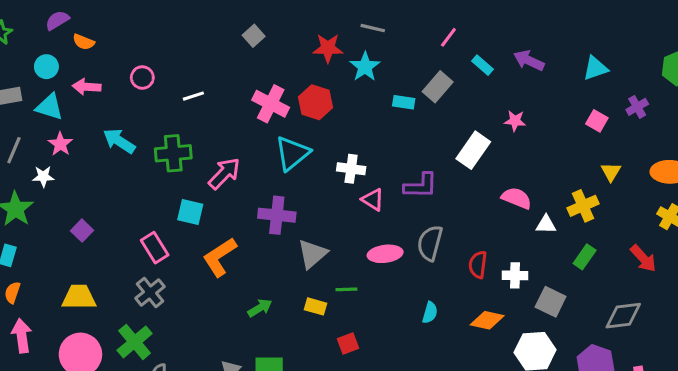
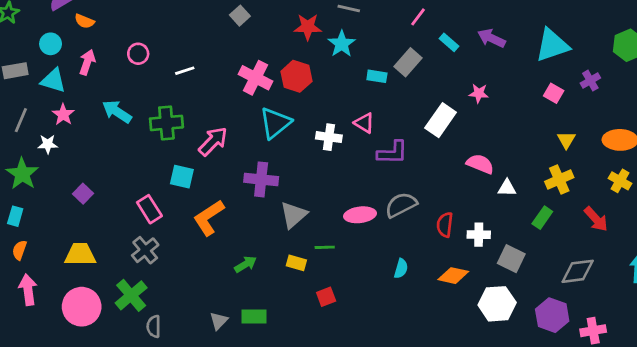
cyan triangle: (595, 68) -> (552, 45), size x1.5
pink arrow: (87, 87) -> (87, 62), turned 105
pink triangle: (373, 200) -> (364, 123), moved
yellow cross: (583, 206) -> (559, 179), moved
gray semicircle: (430, 243) -> (401, 205), turned 48

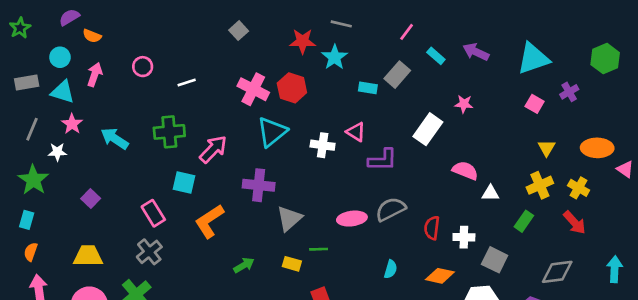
cyan arrow: (117, 112) -> (115, 139), moved
yellow cross: (620, 181) -> (579, 188), moved

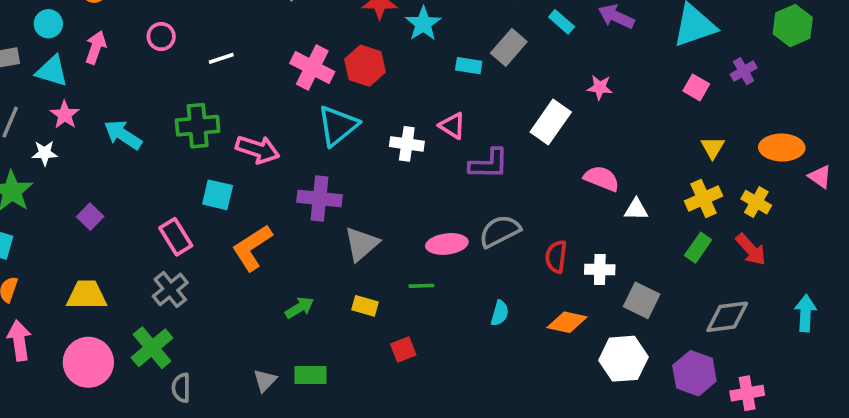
pink arrow: (213, 149) -> (258, 149), turned 64
green rectangle: (524, 221) -> (698, 248), moved
green line: (319, 249) -> (421, 286), moved

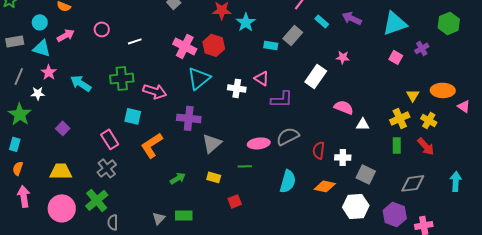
pink arrow: (96, 47) -> (66, 35), turned 42
yellow triangle: (713, 148) -> (413, 95), moved
green rectangle: (698, 248) -> (397, 145), turned -35
cyan semicircle: (500, 313) -> (288, 181), size x1.6

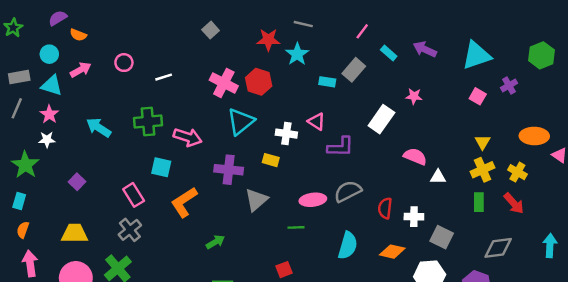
pink star: (49, 72) -> (49, 114), moved
gray line: (19, 76) -> (17, 108), moved
yellow triangle: (413, 95) -> (483, 142), moved
yellow rectangle: (214, 177) -> (271, 160), moved

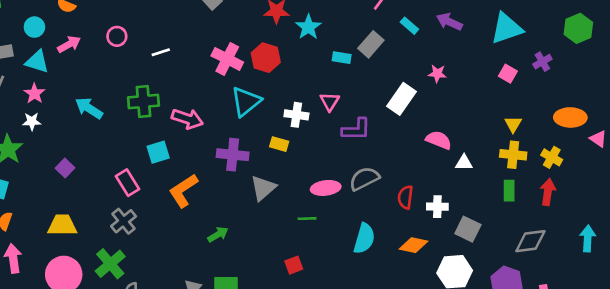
pink triangle: (316, 122) -> (330, 102), turned 30
cyan square: (161, 167) -> (158, 152), turned -30
yellow cross: (483, 170) -> (513, 155), turned 30
red arrow: (514, 203) -> (548, 192), turned -130

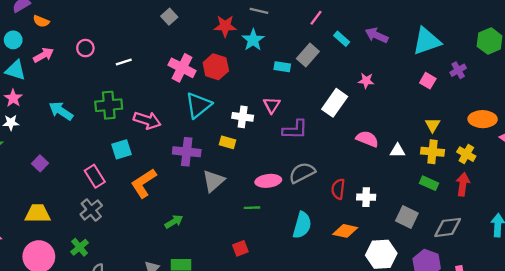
white triangle: (464, 163) -> (398, 151), moved
green rectangle: (509, 191) -> (429, 183), turned -66
gray square: (468, 229) -> (407, 217), moved
green cross: (110, 264) -> (80, 247), size x0.7

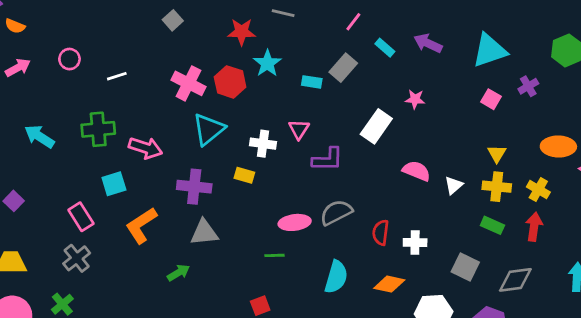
cyan star: (253, 40) -> (267, 63), moved
white triangle: (398, 151) -> (454, 185), turned -42
gray triangle: (214, 181) -> (204, 233), moved, turned 35

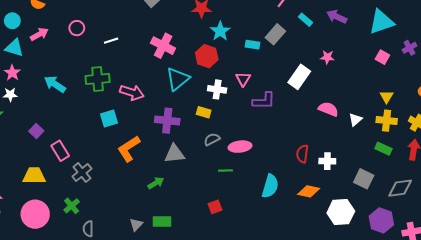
red hexagon: (230, 82) -> (207, 56), moved
gray semicircle: (336, 212) -> (212, 139), moved, size x0.7
pink rectangle: (81, 217) -> (60, 151), moved

